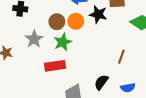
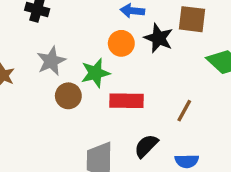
brown circle: (57, 22) -> (68, 96), moved
red rectangle: (55, 66) -> (127, 101), moved

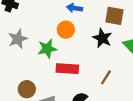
black star: (159, 38) -> (102, 38), moved
brown circle: (68, 96) -> (27, 89), moved

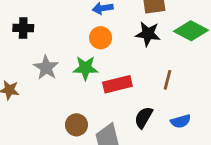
green star: (47, 49) -> (85, 68), turned 30

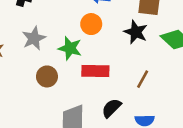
brown circle: (76, 125) -> (47, 76), moved

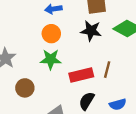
green star: (70, 48) -> (51, 59), moved
red rectangle: (95, 71) -> (81, 75), moved

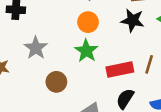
green star: (51, 59) -> (86, 51), turned 30

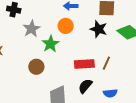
gray star: (36, 48) -> (32, 29), moved
green star: (86, 51) -> (50, 44), moved

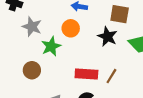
gray star: (32, 29) -> (32, 27), turned -30

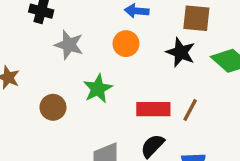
green star: (51, 46) -> (98, 89), moved
brown circle: (32, 70) -> (53, 107), moved

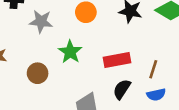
brown line: (190, 110) -> (153, 69), moved

